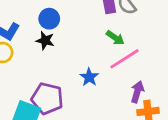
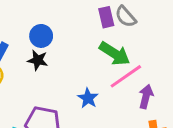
green arrow: (115, 38) -> (115, 54), size x1.5
purple arrow: (137, 92) -> (146, 97), moved

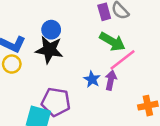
black star: (38, 60) -> (49, 50), size x1.6
purple arrow: (146, 97) -> (111, 80), moved

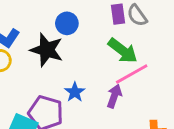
blue circle: (51, 30) -> (67, 23), moved
blue star: (92, 79) -> (75, 92), moved

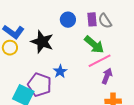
blue circle: (67, 23) -> (68, 20), moved
purple arrow: (114, 96) -> (107, 76), moved

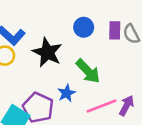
green arrow: (94, 45) -> (88, 71), moved
pink line: (100, 61) -> (101, 106), moved

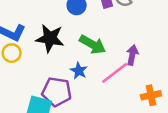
purple arrow: (127, 106) -> (132, 55), moved

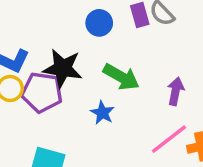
pink line: (115, 73) -> (169, 139), moved
purple pentagon: (57, 92) -> (42, 92), moved

